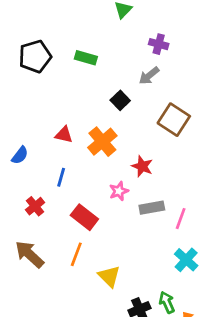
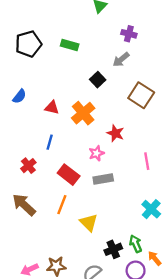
blue semicircle: (20, 155) -> (19, 96), moved
gray rectangle: (152, 208) -> (103, 179), moved
pink line: (181, 219) -> (147, 161), moved, turned -30

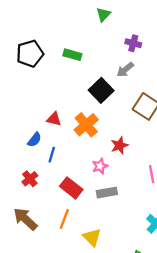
black square: (98, 80) -> (101, 90), size x1.5
blue semicircle: (19, 96) -> (34, 140), moved
red star: (115, 133) -> (119, 145), turned 30

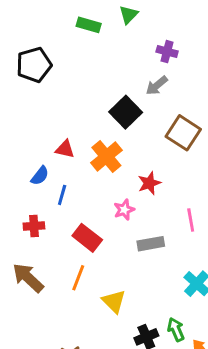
green rectangle: (72, 55) -> (89, 25), moved
red cross: (30, 179) -> (34, 226), turned 35
gray rectangle: (107, 193) -> (151, 244), moved

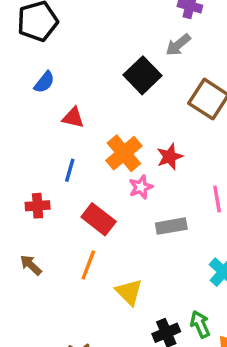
orange cross: (106, 157) -> (124, 153), moved
blue semicircle: (40, 176) -> (44, 82), moved
brown arrow: (28, 278) -> (31, 265), size x0.6

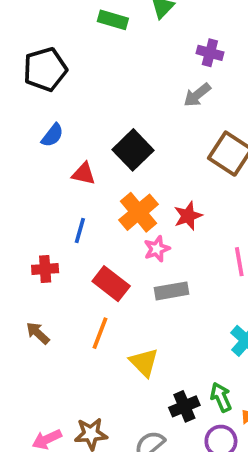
black square: (143, 75) -> (133, 150), moved
gray rectangle: (171, 226) -> (171, 291), moved

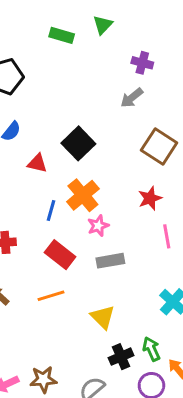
red star: (188, 216) -> (150, 198), moved
blue line: (80, 231) -> (51, 210), moved
orange line: (100, 333) -> (51, 296), turned 52
yellow triangle: (144, 362) -> (103, 317), moved

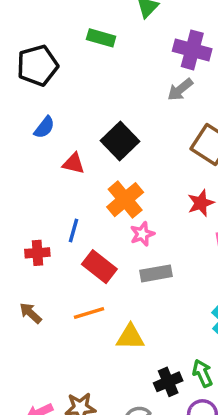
green rectangle: (62, 35) -> (101, 38), moved
purple cross: (142, 63) -> (192, 50), size x1.5
blue line: (51, 210) -> (74, 231), moved
yellow triangle: (103, 317) -> (130, 337), moved, turned -44

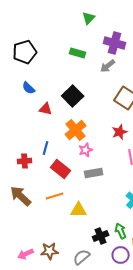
green rectangle: (101, 38) -> (78, 53), moved
blue semicircle: (44, 127) -> (29, 88), turned 96
brown arrow: (31, 313) -> (21, 196), size x1.6

